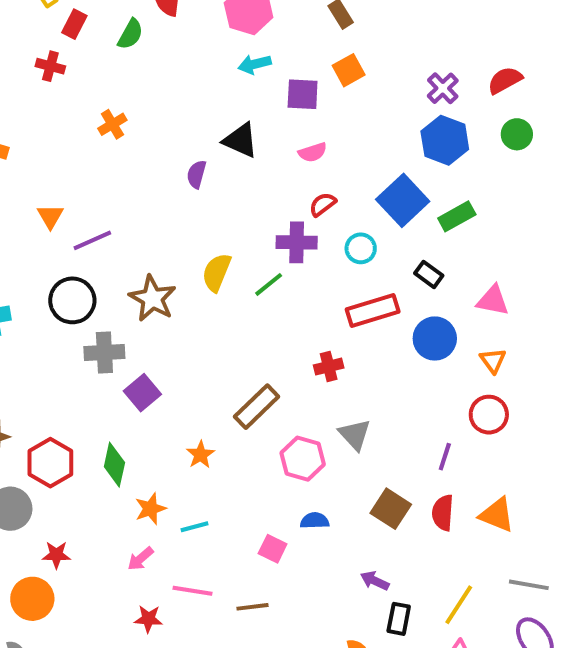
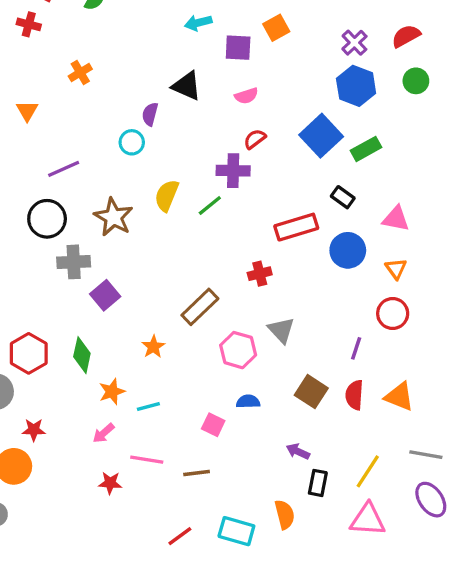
orange triangle: (50, 216) -> (27, 111), moved
cyan circle: (361, 248) -> (132, 142), moved

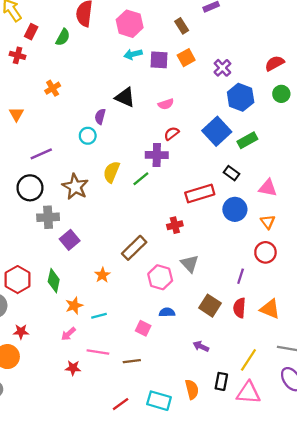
purple cross: (354, 43) -> (222, 68), moved
purple square: (238, 48) -> (159, 60), moved
black rectangle: (318, 483) -> (221, 381), moved

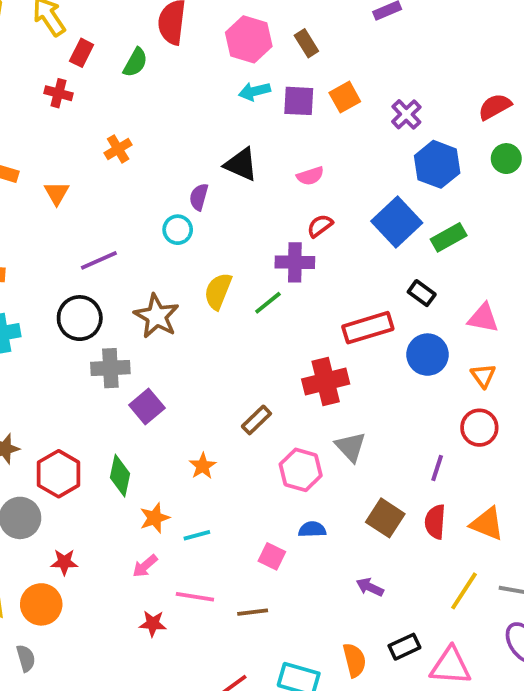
brown rectangle: (182, 26) -> (306, 43), moved
red cross: (175, 225) -> (326, 381), size x1.6
brown rectangle: (134, 248) -> (256, 420), size x0.7
yellow line: (248, 360) -> (464, 591), moved
black rectangle: (221, 381) -> (404, 647), turned 54

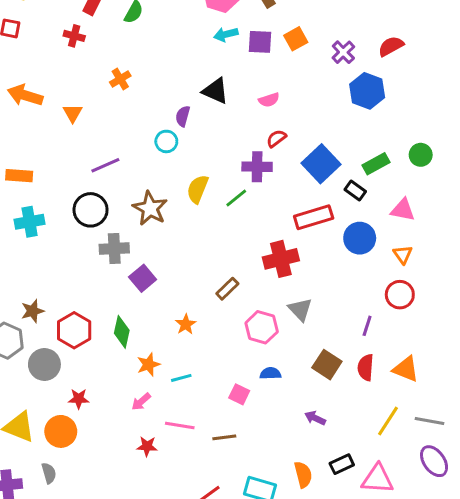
red semicircle: (495, 107) -> (391, 46), moved
green circle: (506, 159) -> (421, 155), moved
blue square: (397, 222) -> (321, 164), moved
green rectangle: (449, 237) -> (376, 164), moved

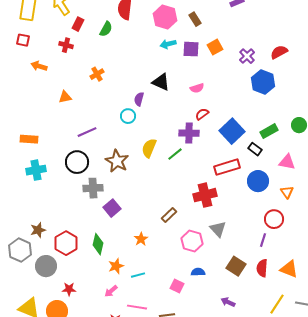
orange arrow: (25, 95) -> (39, 66), moved, size x0.7
orange triangle: (73, 113) -> (65, 97), turned 48
red circle: (400, 295) -> (274, 219), moved

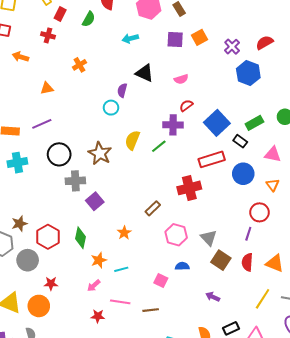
cyan arrow: (168, 44) -> (130, 38), moved
purple line: (87, 132) -> (42, 124), moved
gray triangle: (218, 229) -> (209, 238), moved

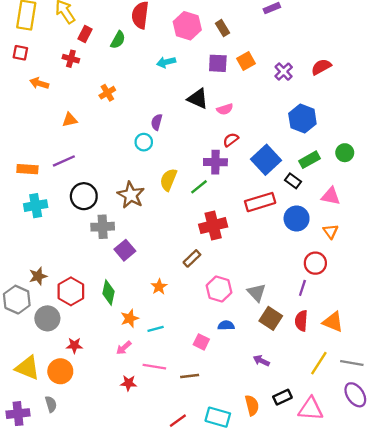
black triangle: (145, 73) -> (198, 99), moved
blue hexagon: (248, 73) -> (302, 119), moved
red cross: (189, 188) -> (213, 226), moved

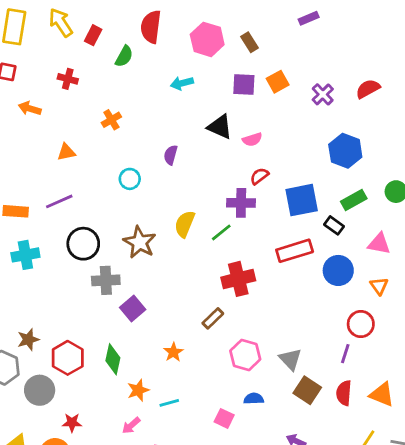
red rectangle: (85, 34) -> (93, 35), moved
cyan circle: (144, 142) -> (130, 179), moved
blue square: (266, 160) -> (302, 200), turned 32

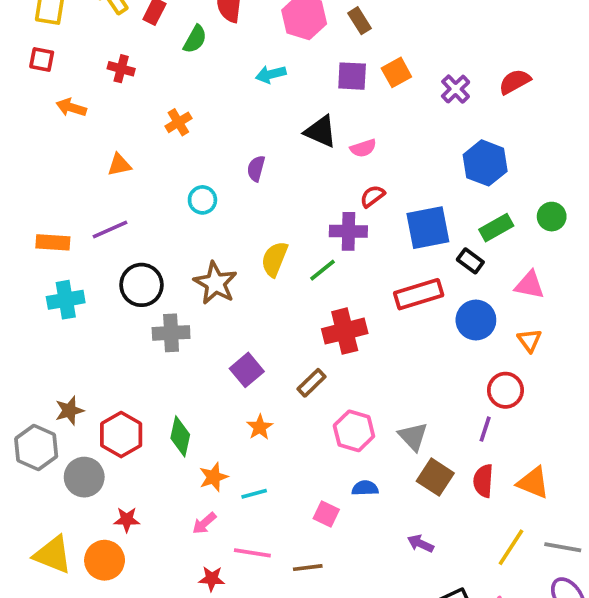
purple square: (133, 309) -> (247, 370), moved

